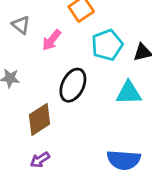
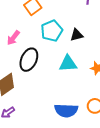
pink arrow: (52, 40) -> (13, 38), moved

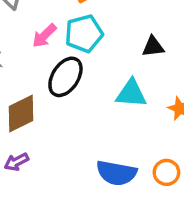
cyan pentagon: (52, 31) -> (84, 34), moved

